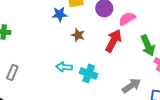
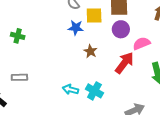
cyan arrow: (64, 67) -> (70, 89), moved
gray rectangle: (12, 73) -> (19, 77), turned 56

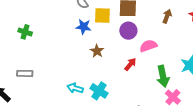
red arrow: (124, 63) -> (130, 64), size x0.6

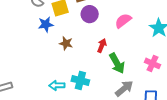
pink semicircle: (148, 46) -> (123, 21), moved
green arrow: (163, 76) -> (117, 63), moved

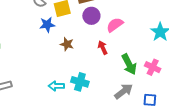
pink semicircle: (123, 21) -> (115, 25), moved
red arrow: (102, 46) -> (103, 48), turned -48
green arrow: (117, 63) -> (129, 64), moved

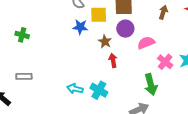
brown star: (67, 44) -> (105, 42), moved
red arrow: (103, 48) -> (113, 60), moved
pink cross: (153, 67) -> (165, 62), moved

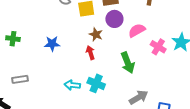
blue star: (80, 27) -> (52, 44), moved
red arrow: (113, 60) -> (90, 53), moved
green arrow: (151, 84) -> (128, 63), moved

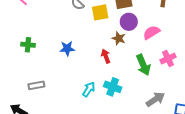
brown star: (96, 34) -> (119, 38), moved
pink cross: (158, 47) -> (168, 59), moved, turned 35
cyan arrow: (72, 85) -> (89, 89), turned 119

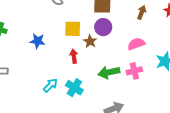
yellow square: (100, 12) -> (73, 29), moved
pink semicircle: (151, 32) -> (136, 44), moved
green arrow: (143, 65) -> (109, 72), turned 90

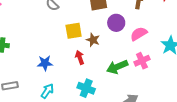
purple circle: (103, 27) -> (116, 23), moved
blue star: (38, 41) -> (45, 63), moved
cyan arrow: (50, 85) -> (47, 91), moved

